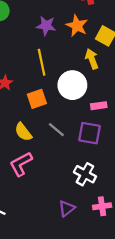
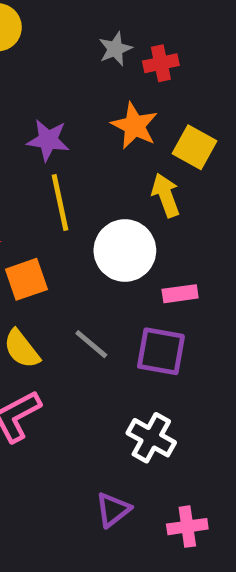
purple star: (46, 26) -> (48, 140), moved
orange square: (37, 99) -> (26, 279), moved
pink cross: (102, 206) -> (187, 527), moved

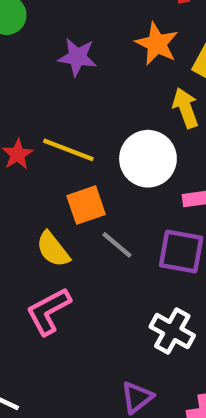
yellow line: (60, 202) -> (68, 150), moved, turned -57
orange square: (26, 279) -> (86, 205), moved

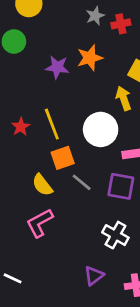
orange star: (157, 44) -> (90, 58), moved, turned 30
yellow line: (68, 150) -> (52, 124), turned 48

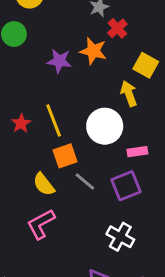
red cross: (121, 24) -> (117, 28), moved, turned -30
orange star: (90, 58) -> (93, 51), turned 30
purple square: (121, 186) -> (126, 186), turned -32

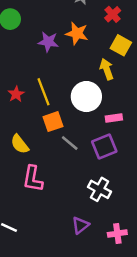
red cross: (117, 28) -> (113, 14), moved
yellow semicircle: (44, 184) -> (20, 144), moved
pink L-shape: (41, 224) -> (33, 179), turned -52

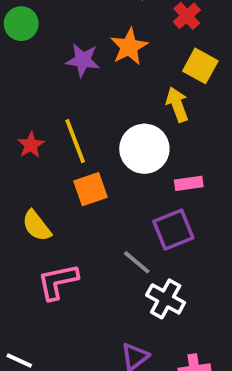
orange star: (77, 33) -> (129, 47), turned 30
gray line: (70, 143) -> (137, 262), moved
pink L-shape: (33, 179) -> (58, 282), turned 68

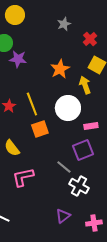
orange star: (129, 47) -> (60, 69), moved
purple star: (83, 60) -> (18, 59), moved

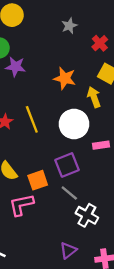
orange star: (60, 69) -> (65, 78), turned -30
orange square: (40, 129) -> (38, 180), moved
purple square: (83, 150) -> (67, 165), moved

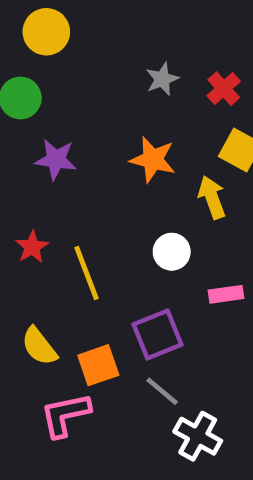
gray star: (69, 26) -> (162, 79), moved
purple star: (15, 67) -> (56, 159), moved
yellow line: (32, 119) -> (87, 273), moved
white circle: (74, 124) -> (172, 252), size x0.6

